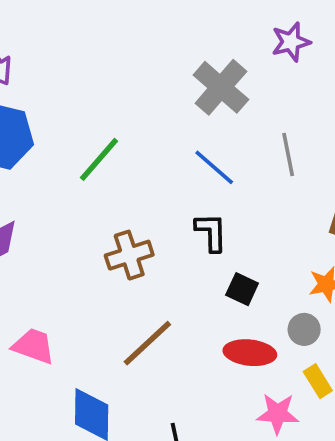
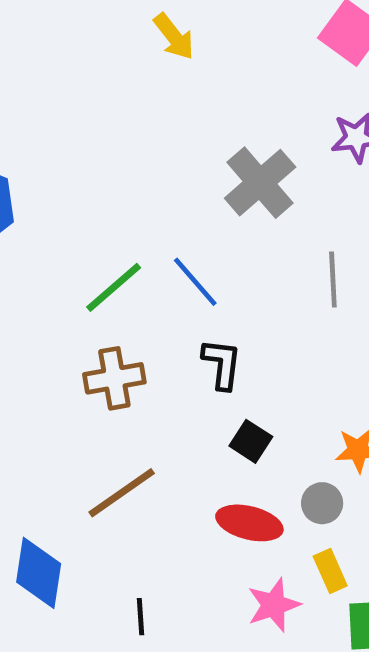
green line: (99, 159) -> (114, 287), moved
blue line: (214, 167) -> (195, 282), moved
pink star: (278, 414) -> (274, 605), turned -30

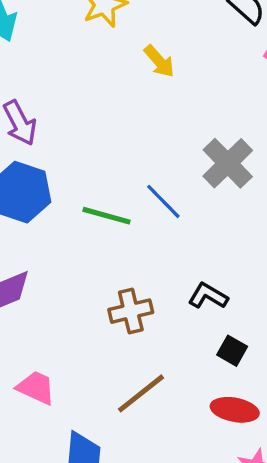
blue line: (195, 282) -> (163, 201), moved
green line: (114, 287) -> (106, 216), moved, turned 60
black L-shape: (222, 364) -> (208, 296), turned -63

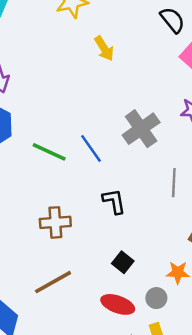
black L-shape: (208, 296) -> (114, 201), moved, turned 40

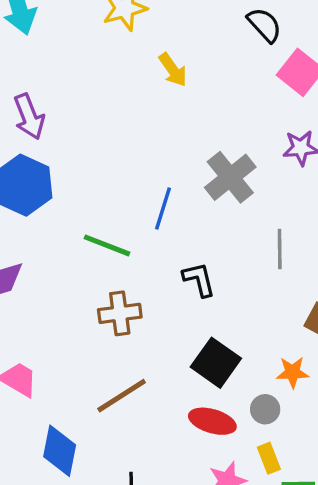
blue line: (91, 148) -> (163, 208), turned 56
green line: (49, 152) -> (107, 245), moved
black square: (123, 262) -> (216, 363), size x1.6

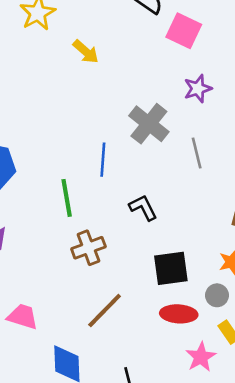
green line: (107, 245) -> (67, 198), turned 72
gray line: (280, 249) -> (197, 153), moved
black square: (216, 363) -> (171, 268), turned -30

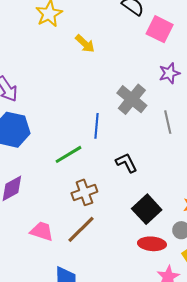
green line: (67, 198) -> (68, 154), turned 68
black square: (171, 268) -> (147, 209), turned -36
brown line: (105, 311) -> (81, 229), moved
pink trapezoid: (23, 317) -> (42, 231), moved

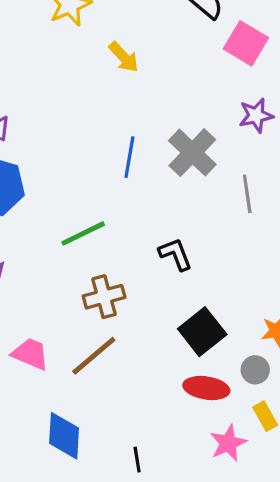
blue line: (96, 126) -> (129, 157), moved

